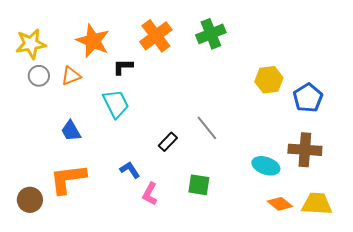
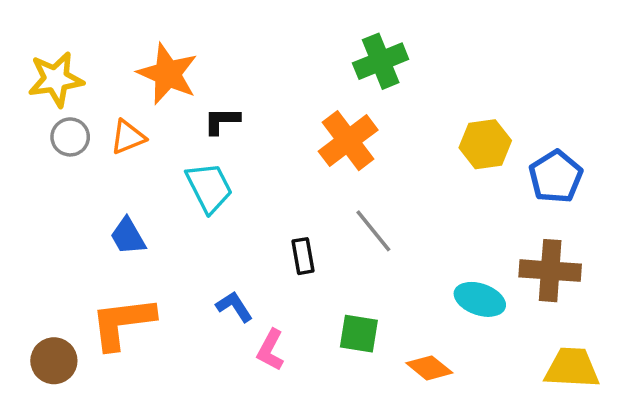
orange cross: (156, 36) -> (348, 141), moved
black rectangle: (168, 142) -> (303, 256), turned -54
orange diamond: (280, 204) -> (429, 368), moved

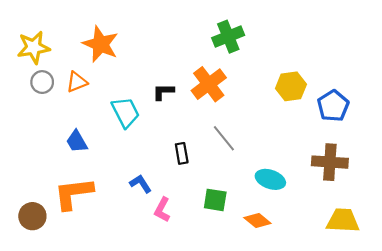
black L-shape: (222, 121) -> (163, 92), moved
cyan ellipse: (480, 299) -> (270, 179), moved

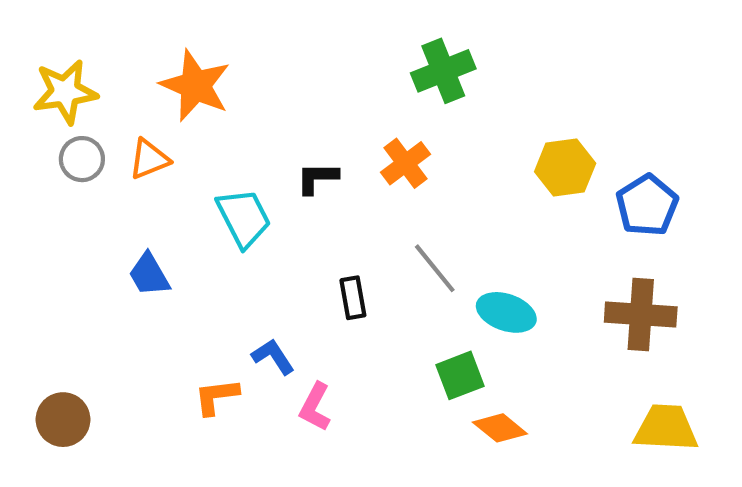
orange cross: (209, 84) -> (405, 163), size x0.7
cyan ellipse: (270, 179) -> (506, 312), moved
orange L-shape: (74, 193) -> (216, 396), moved, size x0.6
green square: (215, 200) -> (460, 375), moved, turned -30

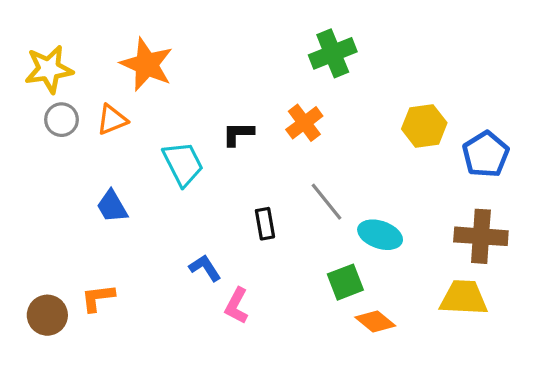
orange L-shape: (216, 396) -> (98, 298), moved
yellow trapezoid: (666, 428) -> (464, 298), moved

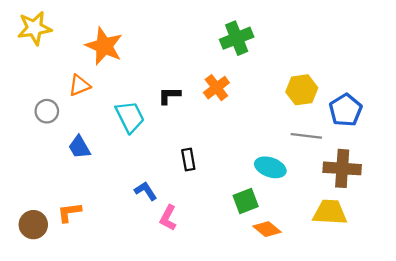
yellow star: (49, 69) -> (34, 28), moved
gray circle: (62, 120) -> (47, 111), moved
gray line: (326, 202) -> (306, 136), moved, turned -44

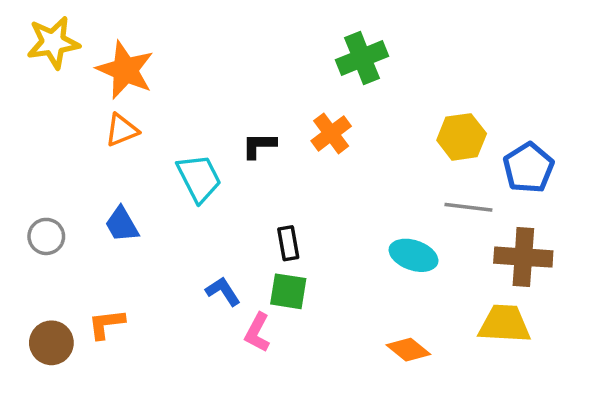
orange star: (104, 46) -> (125, 70), moved
gray circle: (47, 111) -> (46, 236), moved
green square: (246, 201) -> (288, 291), moved, turned 30

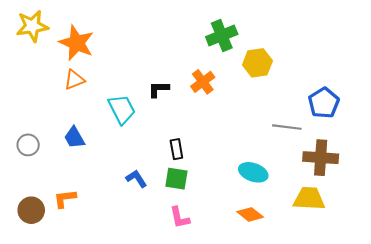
yellow hexagon: (462, 137) -> (257, 63), moved
cyan ellipse: (413, 255) -> (253, 172), moved
pink L-shape: (257, 333) -> (180, 218), moved, turned -40

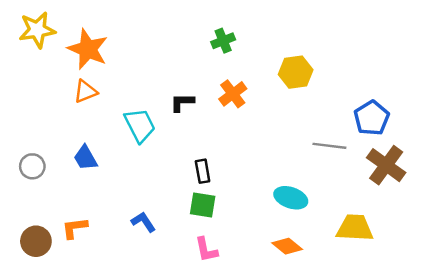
green cross: (222, 36) -> (223, 41), moved, size x0.7
brown cross: (321, 158) -> (386, 165), moved, turned 32
blue L-shape: (136, 179) -> (143, 222), moved

